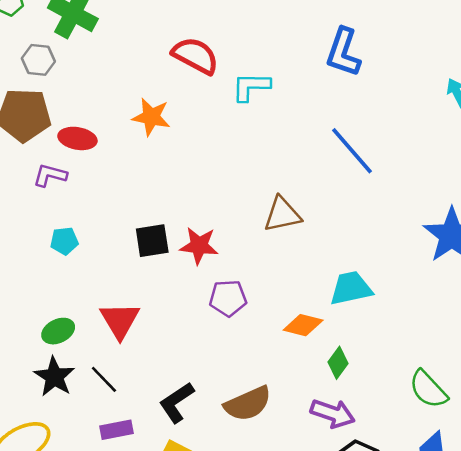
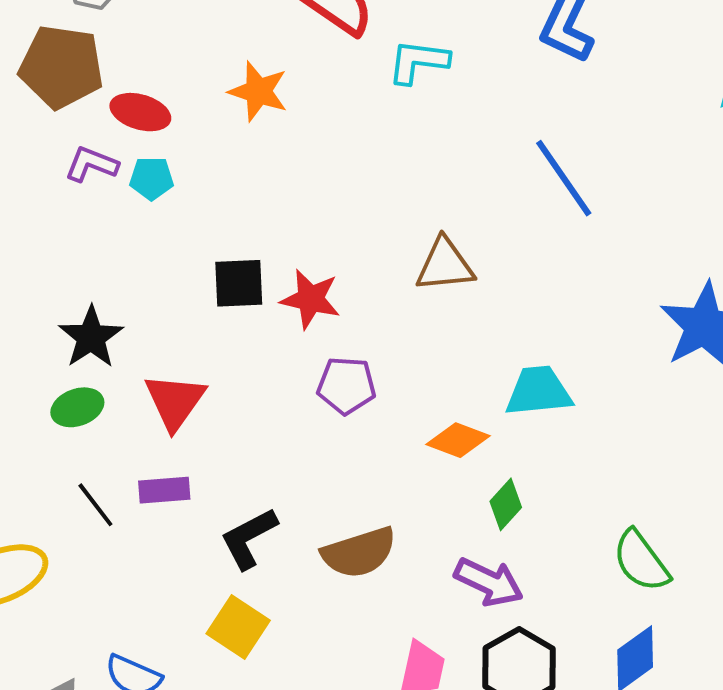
cyan pentagon: (64, 241) -> (151, 178), moved
black star: (54, 377) -> (91, 337), moved
black line: (104, 379) -> (95, 505), moved
purple rectangle: (116, 430) -> (164, 490), moved

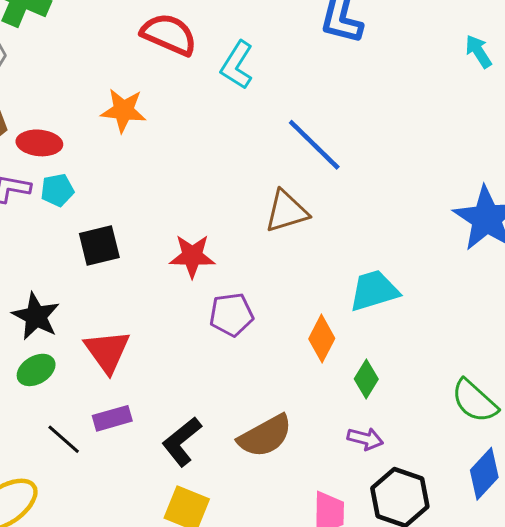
cyan L-shape: (418, 62) -> (237, 65), turned -54
blue line: (564, 178) -> (314, 145), moved
black square: (239, 283) -> (99, 246), moved
orange diamond: (458, 440) -> (322, 339), turned -72
purple arrow: (489, 582) -> (365, 439), size x0.7

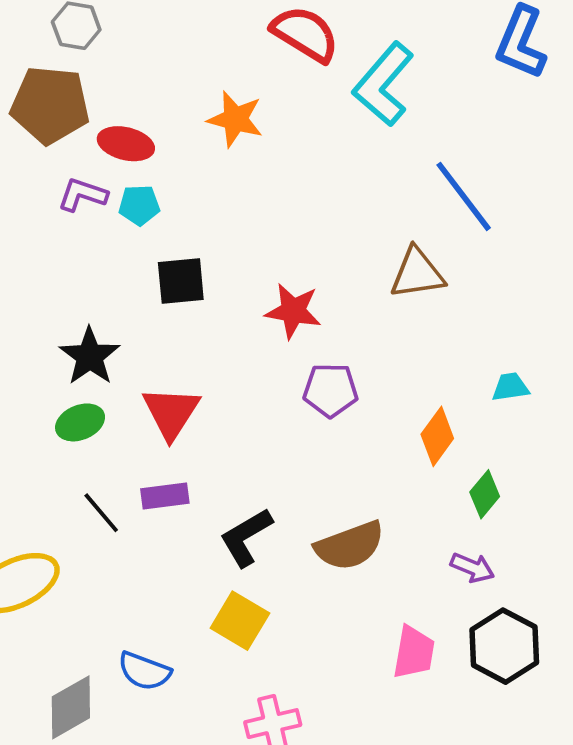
cyan L-shape: (237, 65) -> (383, 84), size x1.4
cyan trapezoid: (374, 291) -> (510, 387), size x0.6

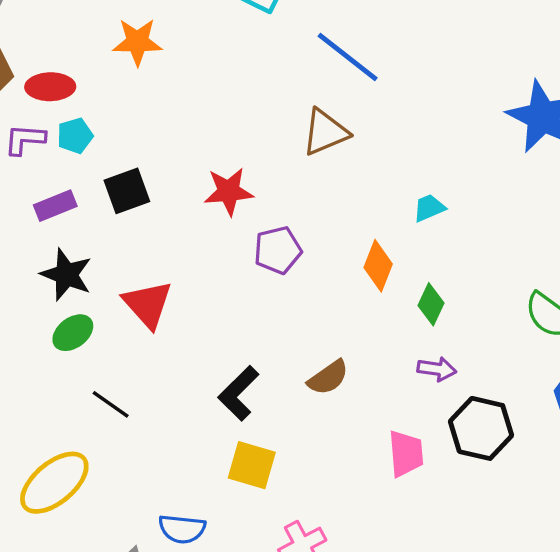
purple rectangle: (165, 496) -> (55, 206), moved
brown semicircle: (350, 546) -> (328, 378), size x0.7

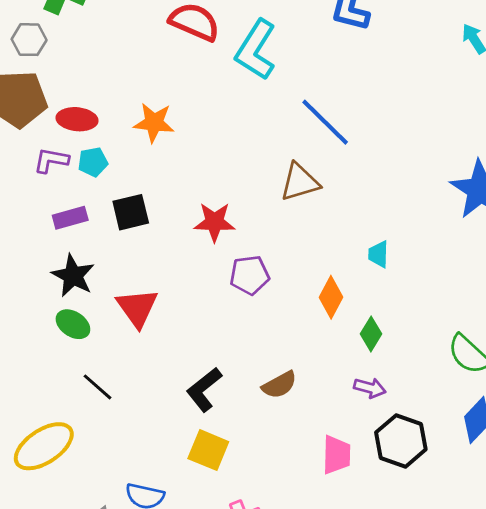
orange star: (137, 42) -> (154, 123), moved
cyan trapezoid: (429, 208) -> (378, 254), turned -72
green ellipse: (73, 333) -> (73, 324), turned 64

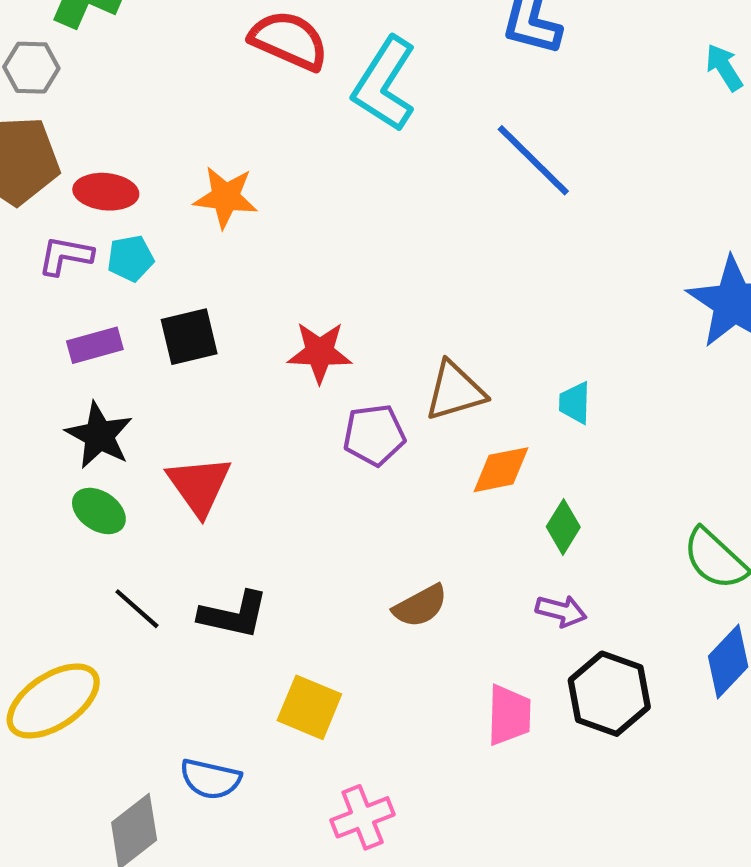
blue line: (325, 122) -> (533, 160), moved
brown triangle: (300, 182) -> (455, 391), moved
orange diamond: (331, 297) -> (501, 470), turned 51
black L-shape: (204, 389) -> (234, 615), moved, turned -129

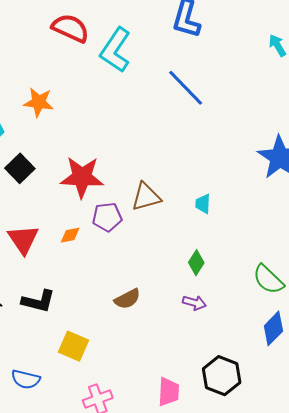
black square: (189, 337) -> (20, 168), turned -32
red star: (320, 352) -> (82, 177), size x1.4
orange diamond: (501, 470) -> (70, 235), moved, size x0.7
black hexagon: (609, 694) -> (222, 376), moved
pink trapezoid: (509, 715) -> (169, 392), moved

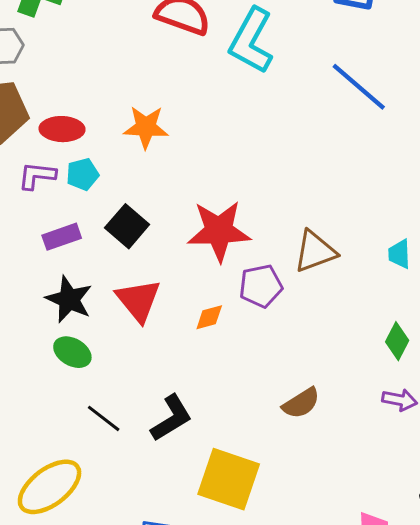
red triangle: (23, 239) -> (138, 300), moved
black L-shape: (38, 301) -> (171, 418), turned -40
yellow square: (74, 346) -> (229, 479), size x1.4

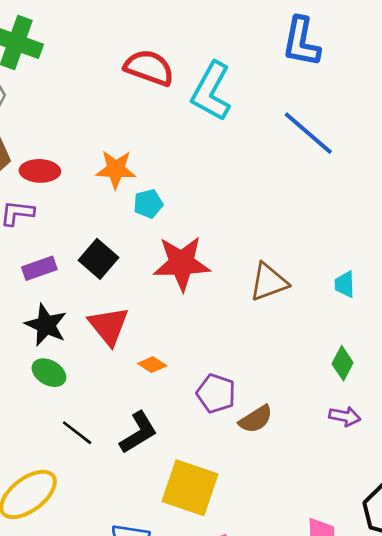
cyan pentagon: (82, 174) -> (148, 204), moved
purple pentagon: (261, 286) -> (216, 393), moved, turned 30
orange diamond: (209, 317) -> (152, 365), moved, turned 48

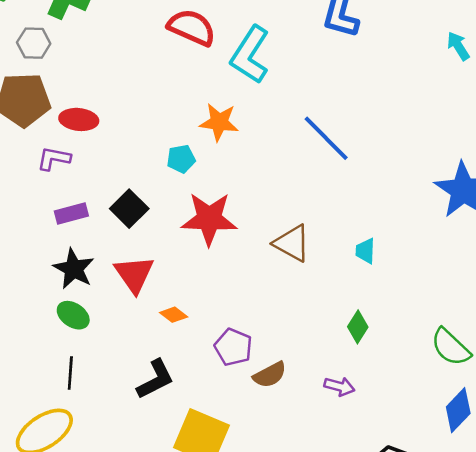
blue line: (308, 133) -> (326, 138), moved
orange star: (116, 169) -> (219, 122), moved
brown triangle: (269, 282) -> (292, 243), turned 45
purple arrow: (345, 416) -> (339, 386), moved
black line: (77, 433) -> (70, 373), moved, turned 52

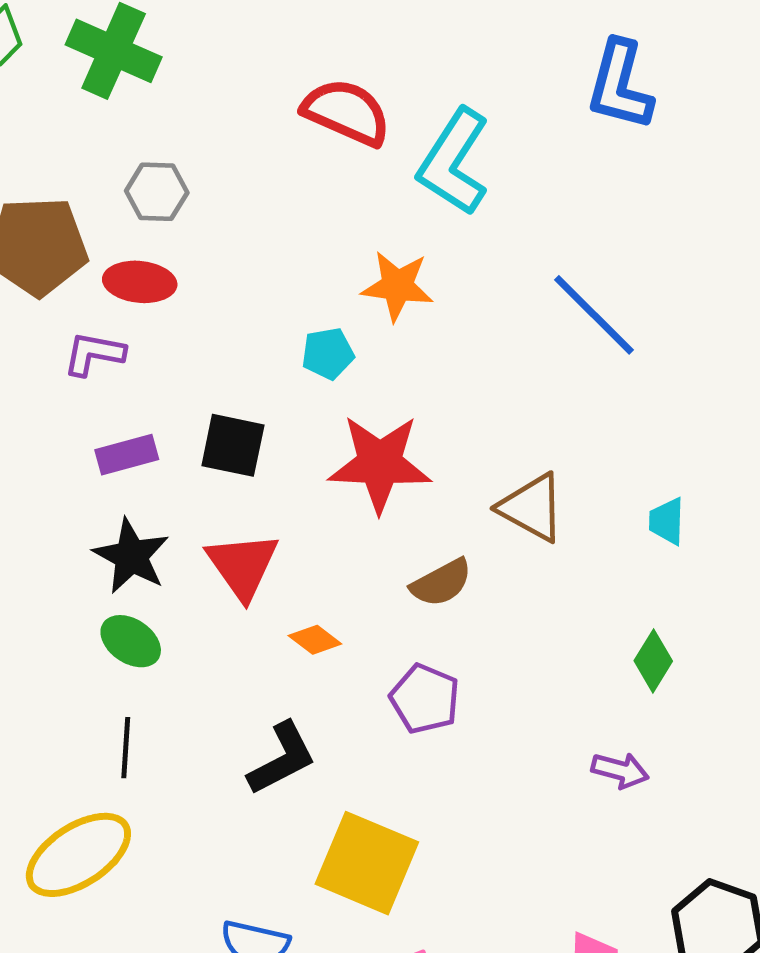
gray hexagon: (34, 43) -> (157, 192), moved
black square: (129, 209) -> (233, 445), turned -33
brown semicircle: (270, 375) -> (441, 583), moved

